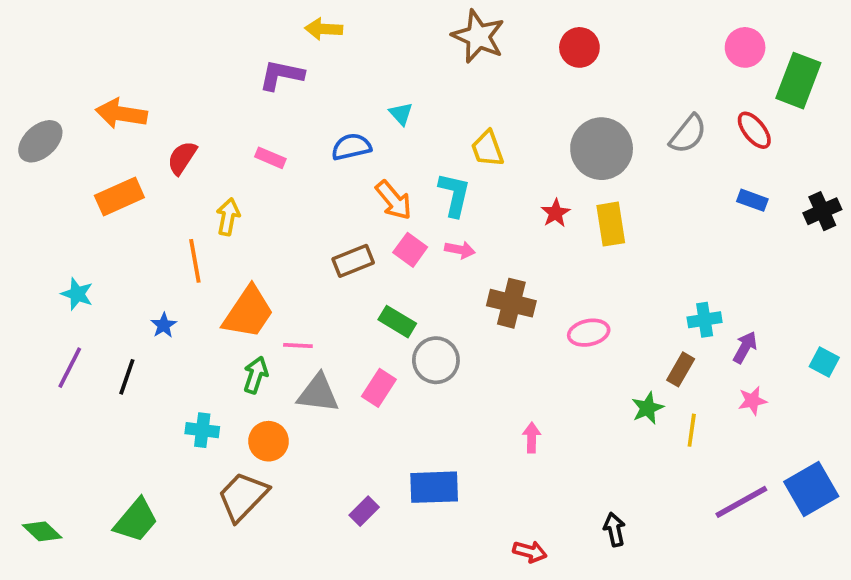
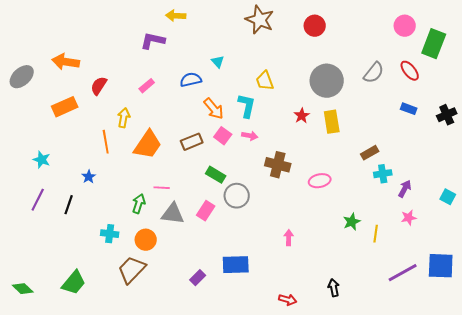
pink rectangle: (270, 158) -> (147, 86), turned -63
orange trapezoid: (248, 312) -> (148, 145), moved
brown rectangle: (681, 369) -> (370, 153), moved, turned 30
blue square: (811, 489) -> (441, 266), turned 32

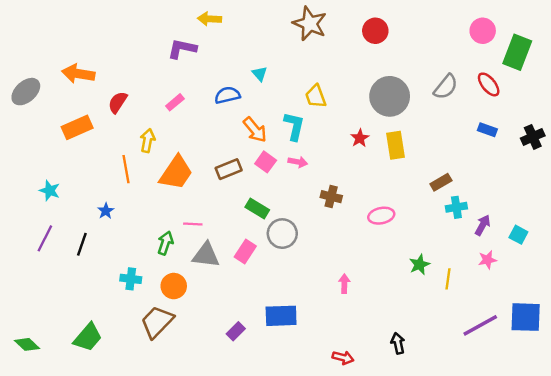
brown cross: (278, 165) -> (331, 197), size x0.7
cyan square: (448, 197) -> (518, 235), moved

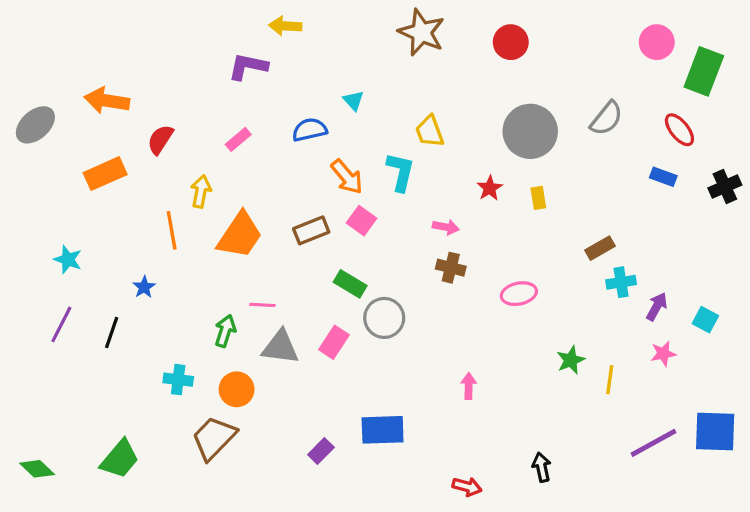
red ellipse: (489, 84) -> (679, 130), moved
yellow rectangle: (396, 145) -> (538, 198), size x0.6
pink arrow: (298, 162) -> (446, 227), moved

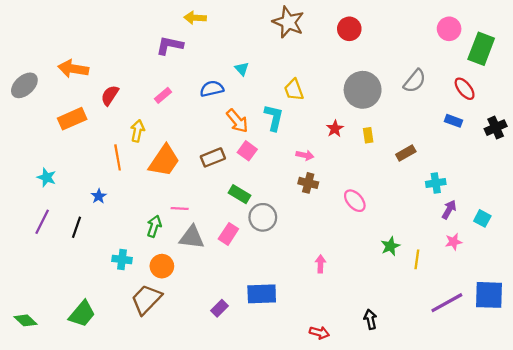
brown rectangle: (600, 248) -> (406, 153), moved
cyan cross: (621, 282) -> (436, 183), moved
pink ellipse: (519, 294) -> (355, 201), turned 60

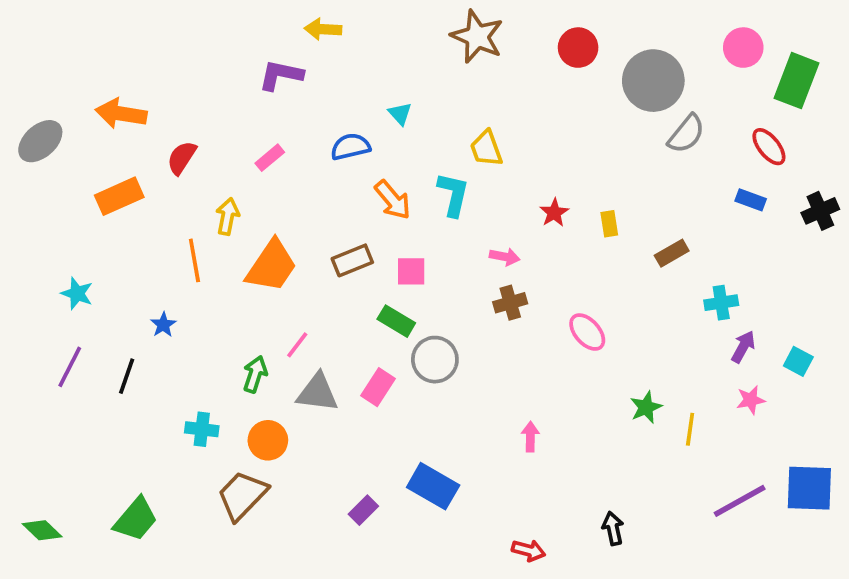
gray circle: (363, 90) -> (653, 81), moved
pink square: (247, 151) -> (411, 271), moved, turned -36
brown cross: (308, 183) -> (510, 303), turned -30
pink line: (180, 208) -> (297, 345), turned -56
blue rectangle: (262, 294) -> (433, 486), turned 32

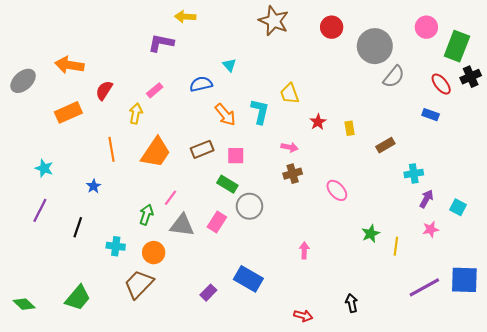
yellow trapezoid: (486, 148) -> (289, 94), moved
black cross: (820, 211) -> (471, 77), moved
yellow arrow: (228, 216) -> (136, 114), moved
black line: (127, 376) -> (78, 227), moved

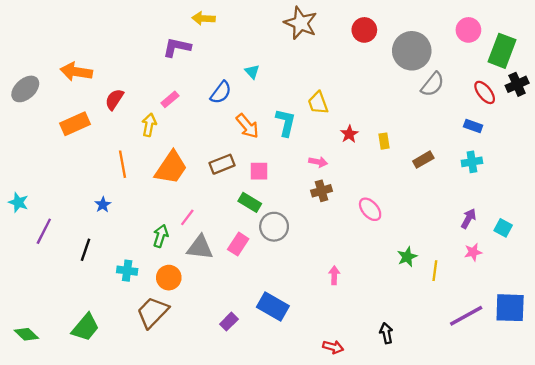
blue semicircle: (201, 84) -> (221, 92), turned 140
cyan star: (44, 168) -> (18, 202), moved
cyan cross: (414, 174) -> (472, 162), moved

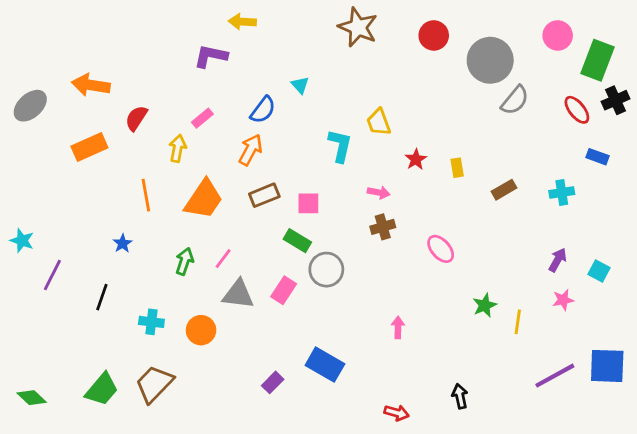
orange arrow: (247, 126) -> (251, 150), moved, turned -112
blue rectangle: (473, 126) -> (598, 157), moved
green arrow: (161, 236) -> (184, 261), moved
brown trapezoid: (153, 312) -> (154, 384), moved

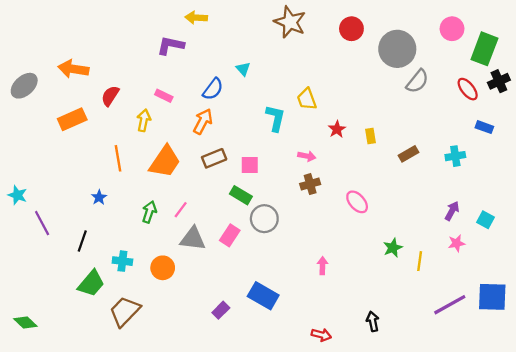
pink rectangle: (202, 118) -> (164, 96), turned 66
purple line: (52, 275) -> (42, 223), turned -55
green trapezoid: (102, 389) -> (91, 283), moved

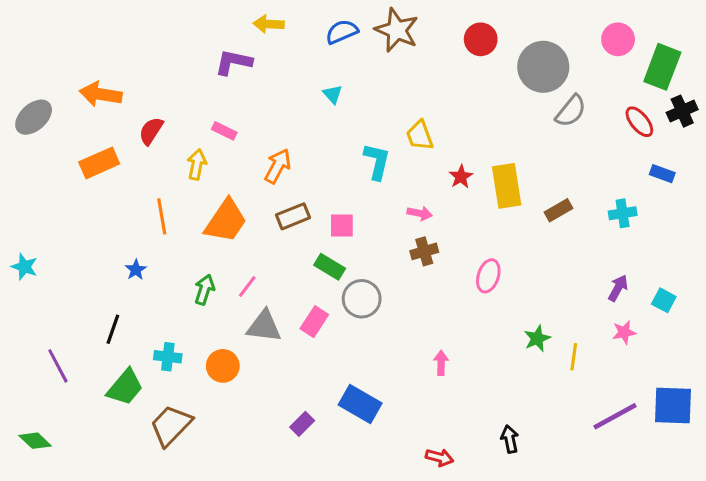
blue semicircle: (213, 89) -> (342, 32), moved, turned -150
yellow rectangle: (370, 136) -> (507, 186), size x2.0
pink ellipse: (357, 202) -> (488, 276), turned 60
purple line: (42, 223) -> (58, 366), moved

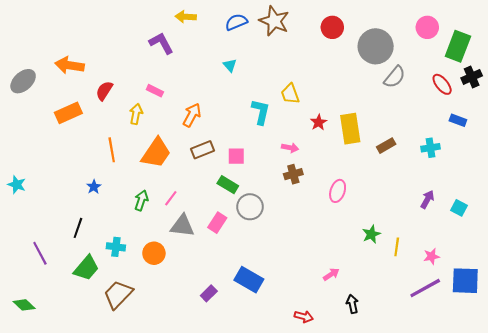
purple L-shape: (233, 62) -> (161, 43), turned 50
pink star: (624, 332) -> (432, 256), moved
pink arrow: (441, 363) -> (331, 274), moved, turned 56

